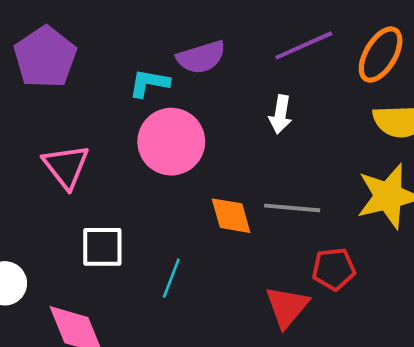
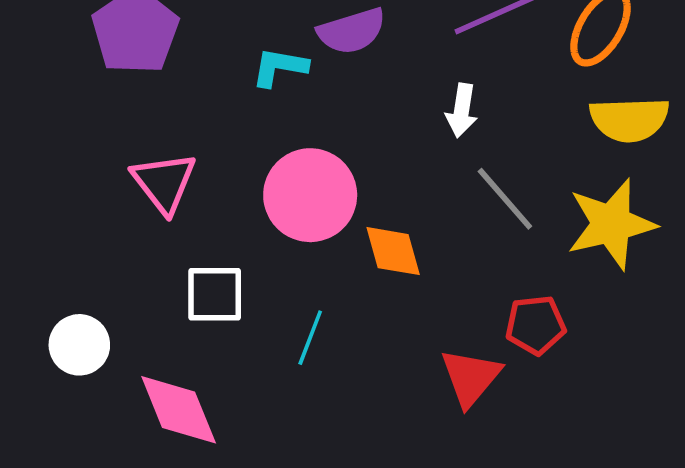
pink circle: (171, 142) -> (310, 195), moved
gray line: (292, 208) -> (505, 199), moved, turned 44

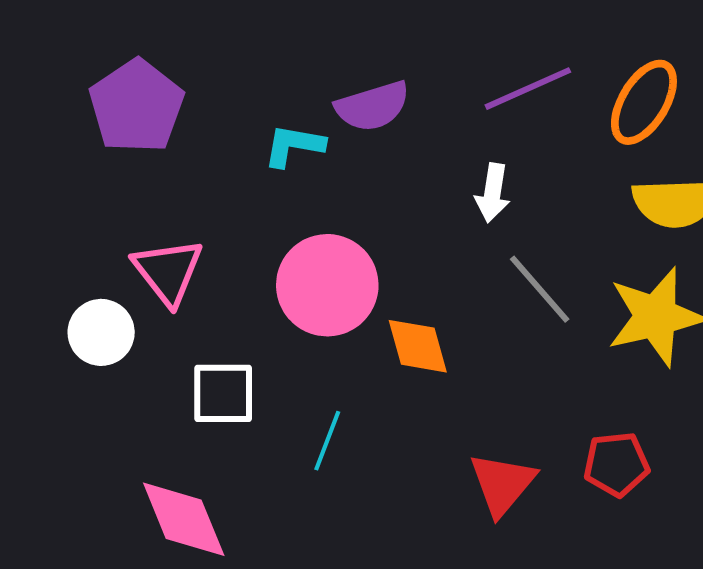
red pentagon: (536, 325) -> (616, 464), moved
white circle: (79, 345) -> (101, 332), moved

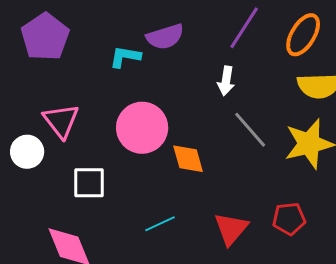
purple line: (528, 89) -> (244, 28), turned -33
cyan line: (327, 441) -> (160, 224), moved, turned 44

